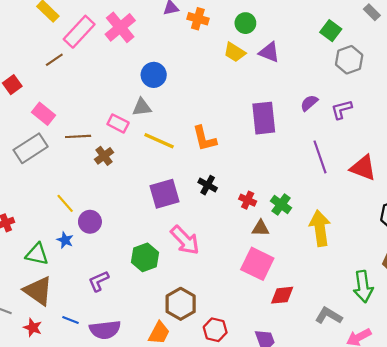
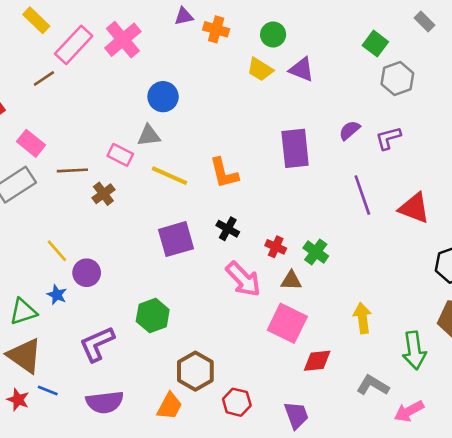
yellow arrow: (320, 228) -> (362, 318), moved, size x0.7
pink arrow: (185, 240) -> (243, 279), moved
green triangle: (37, 254) -> (23, 312), turned -30
purple L-shape: (99, 281) -> (97, 344), size x1.4
blue line: (71, 320) -> (48, 391), moved

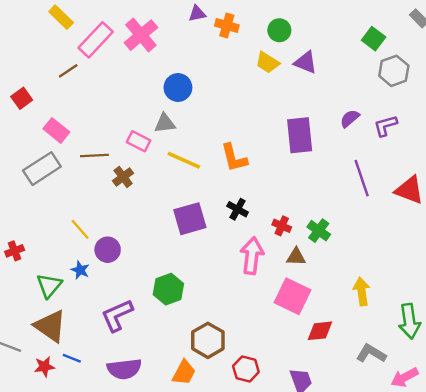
pink arrow: (243, 279) -> (252, 256), turned -129
green triangle: (23, 312) -> (49, 285), turned -32
red star: (18, 400) -> (44, 367), turned -30

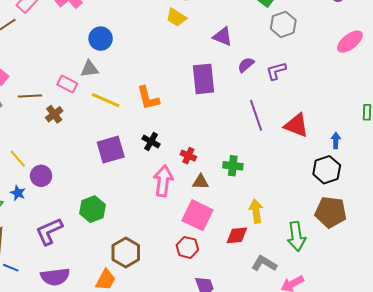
purple triangle: (306, 62) -> (223, 37), moved
green cross: (319, 231) -> (233, 166), moved, turned -30
red diamond: (320, 331) -> (237, 235), moved
red hexagon: (246, 369) -> (187, 247), moved

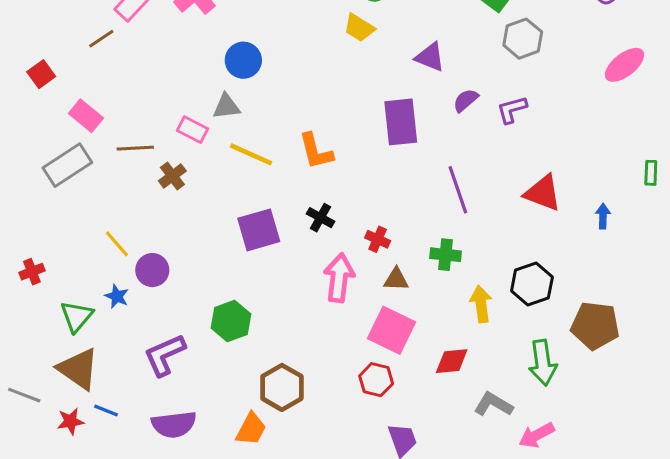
purple line: (256, 115) -> (458, 190), moved
black hexagon: (327, 170) -> (532, 284), moved
yellow arrow: (256, 211) -> (481, 304), moved

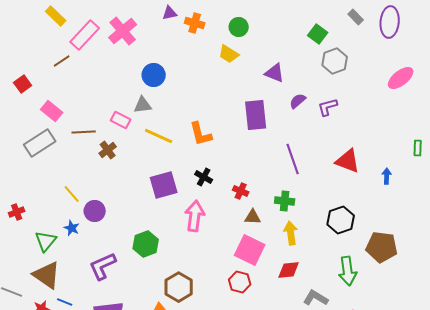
pink arrow: (339, 278) -> (195, 216), moved
yellow arrow: (481, 304) -> (291, 233), moved

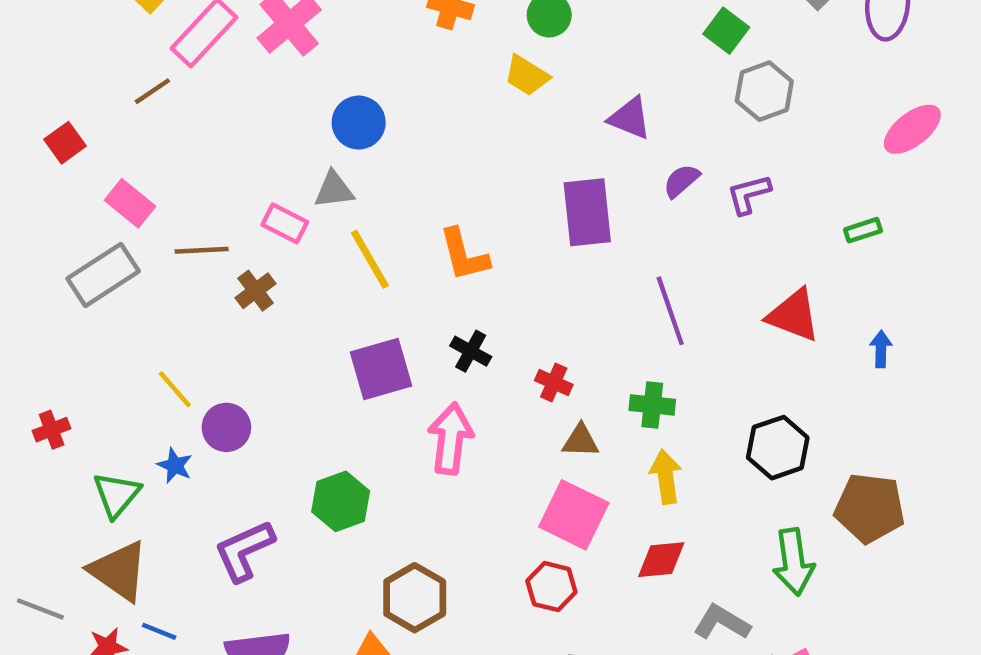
yellow line: (159, 136) -> (370, 259), turned 36
green rectangle: (418, 148) -> (863, 230), moved, turned 70

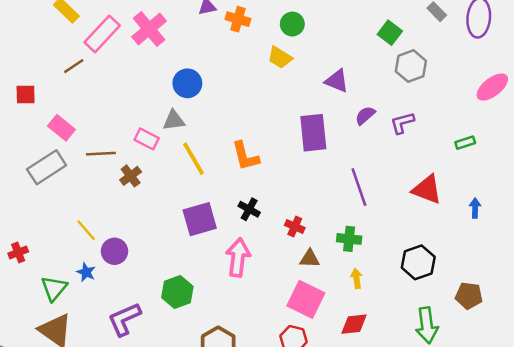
red square: (65, 143) -> (26, 94), turned 35
yellow arrow: (666, 477) -> (357, 278), size x0.7
brown pentagon: (870, 508) -> (469, 296), size x0.7

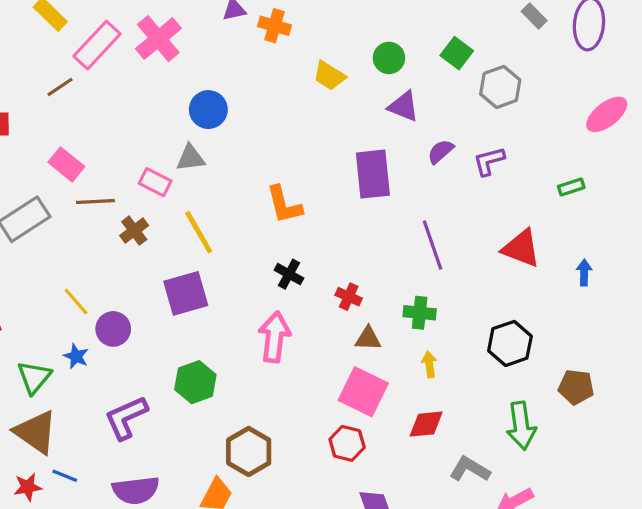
green circle: (292, 24) -> (389, 58), moved
green square: (390, 33) -> (457, 53), moved
pink rectangle: (61, 128) -> (66, 164), moved
yellow line: (194, 159) -> (199, 232), moved
purple square: (200, 219) -> (186, 293), moved

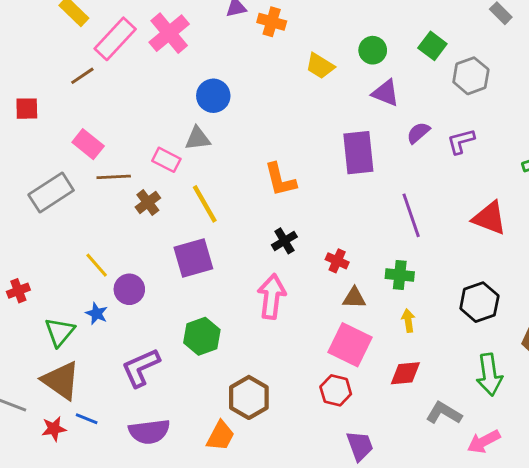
black cross: (289, 274) -> (284, 241), turned 30

